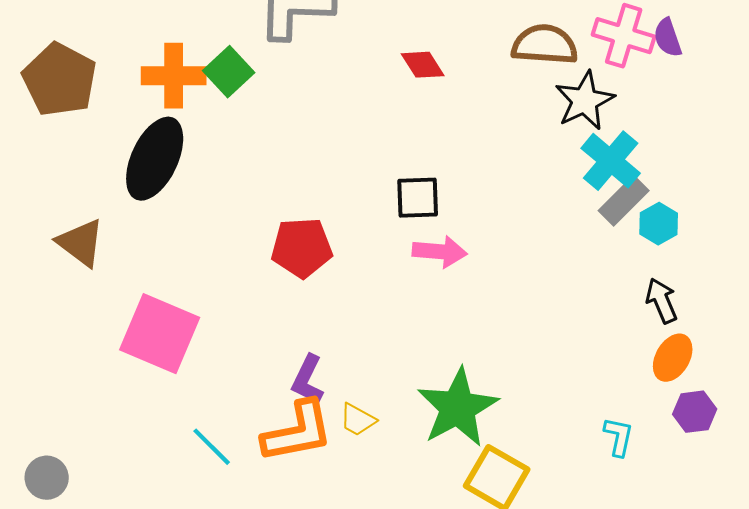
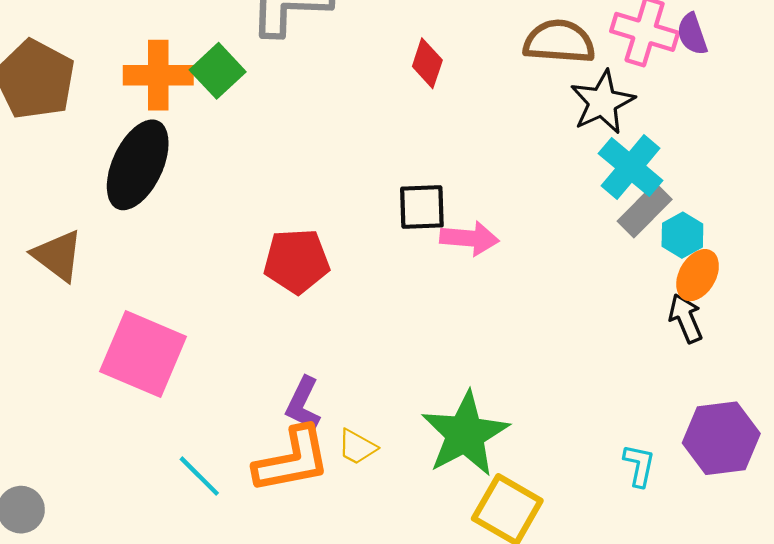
red diamond: (423, 65) -> (427, 63), turned 51
pink arrow: (440, 252) -> (469, 238), moved
orange ellipse: (673, 358) -> (698, 275), moved
purple hexagon: (695, 412) -> (721, 438), size x1.6

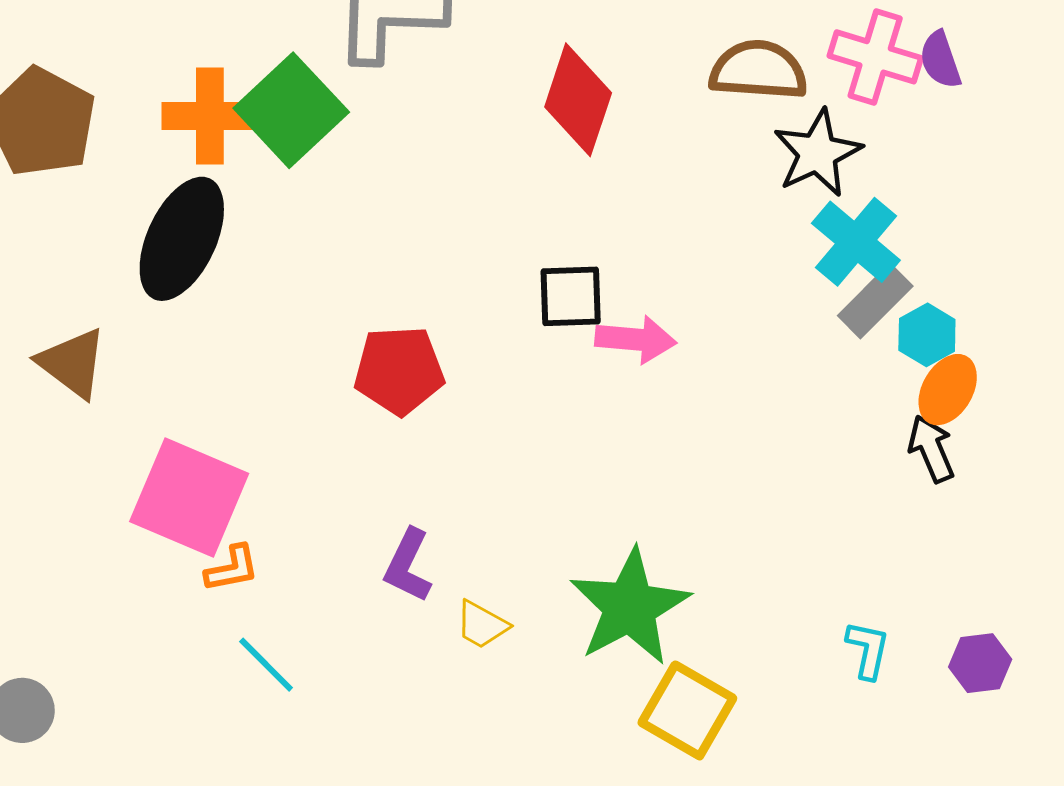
red diamond: (427, 63) -> (578, 100), size x1.6
green square: (218, 71) -> (291, 110), size x1.5
purple hexagon: (721, 438) -> (980, 663), moved, size x0.6
orange L-shape: (292, 460) -> (232, 568), moved, size x0.5

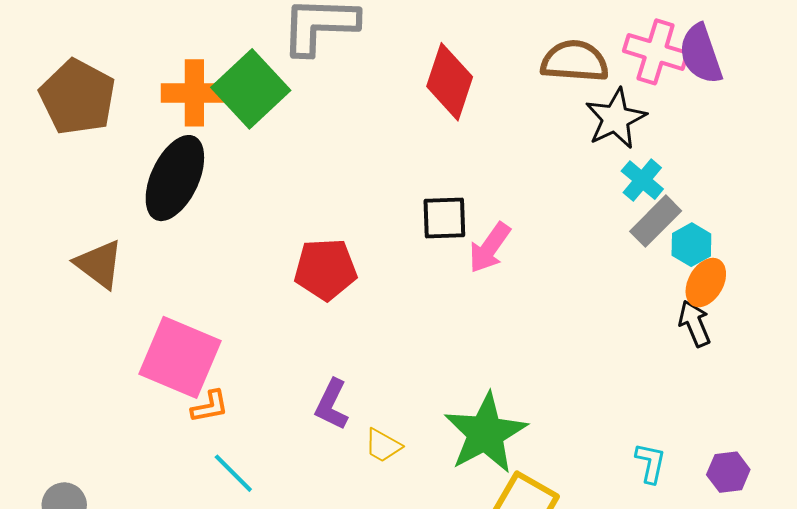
purple semicircle: (940, 60) -> (701, 54), size x1.5
cyan cross: (856, 242) -> (642, 180), size x0.7
pink arrow: (636, 339) -> (490, 248), turned 120

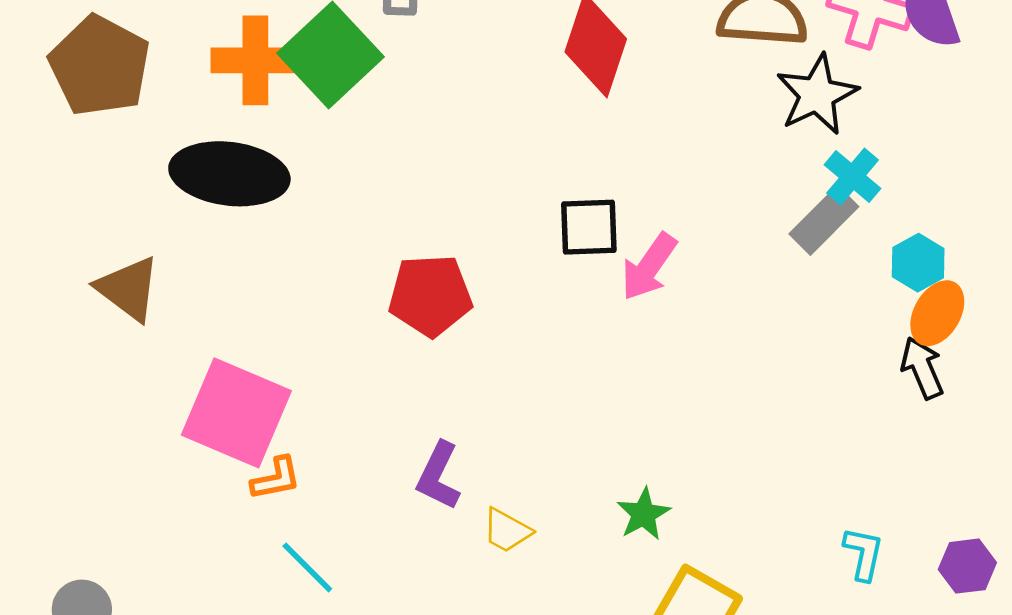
black ellipse: (175, 178) -> (229, 174), turned 72
gray rectangle: (656, 221) -> (824, 220), moved
green star: (485, 433) -> (643, 514), size x0.5

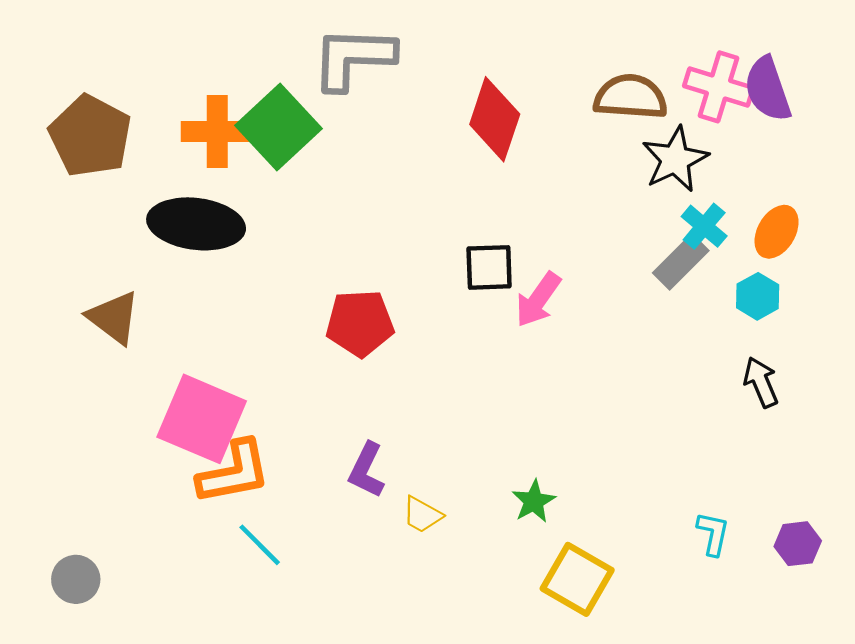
orange ellipse: (937, 313) -> (777, 232), moved
orange L-shape: (276, 479) -> (234, 472), size x1.8

